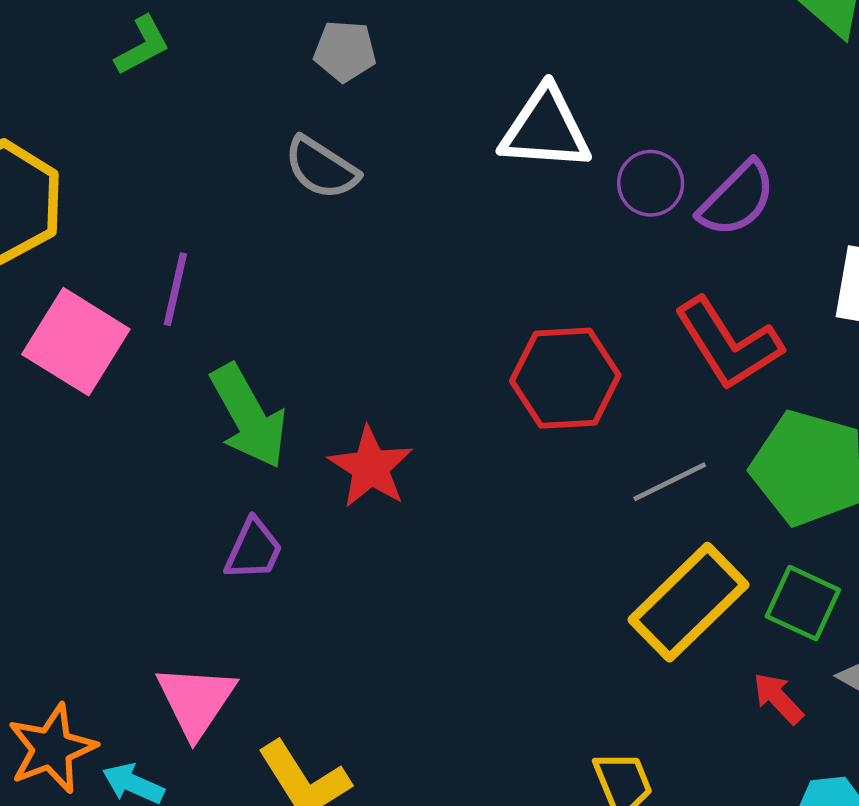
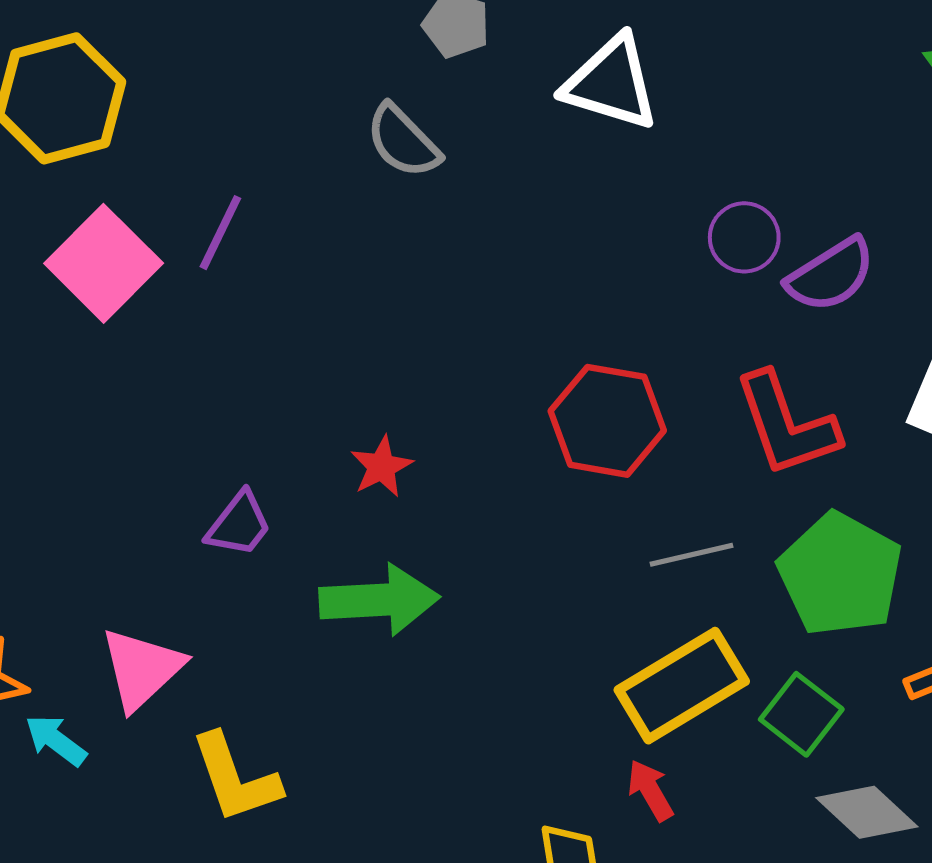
white triangle: (545, 129) -> (611, 83), moved
green arrow: (249, 416) -> (379, 600), moved, turned -77
red star: (371, 467) -> (382, 467), size x0.7
red arrow: (778, 698) -> (650, 790), moved

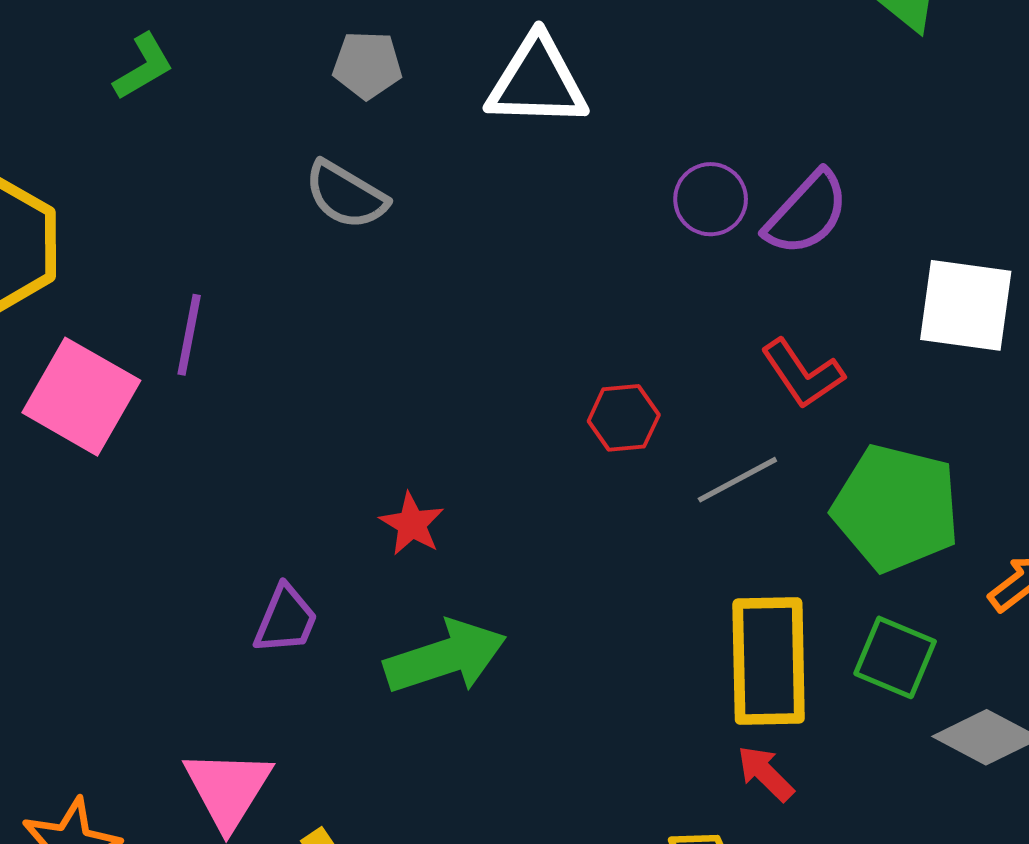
red hexagon: (607, 421) -> (624, 418), size x0.6
red L-shape: (786, 424) -> (802, 374), size x0.7
gray line: (691, 555) -> (737, 480), moved
yellow rectangle: (682, 686) -> (769, 661), turned -45

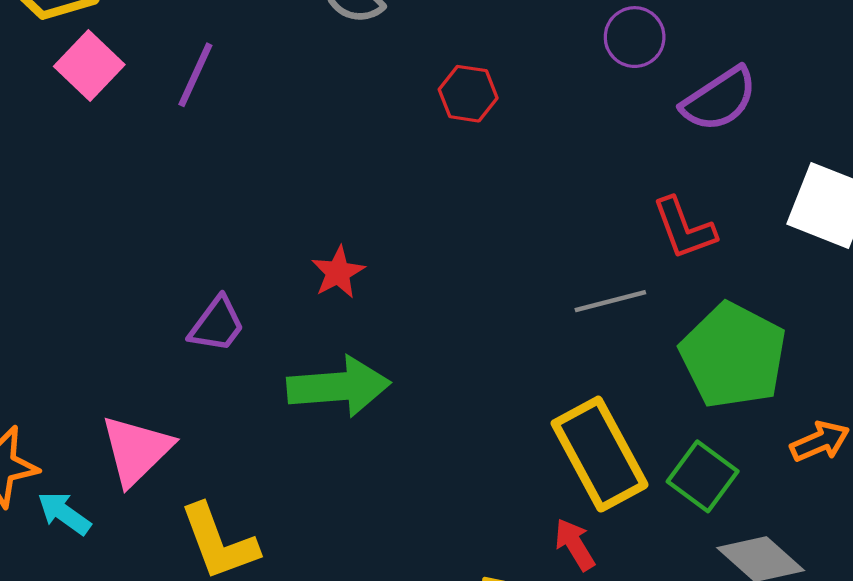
purple circle: (711, 199) -> (635, 37), moved
pink square: (81, 397) -> (89, 66), moved, size x0.7
red hexagon: (624, 418) -> (468, 94), moved
yellow rectangle: (769, 661) -> (600, 454), turned -41

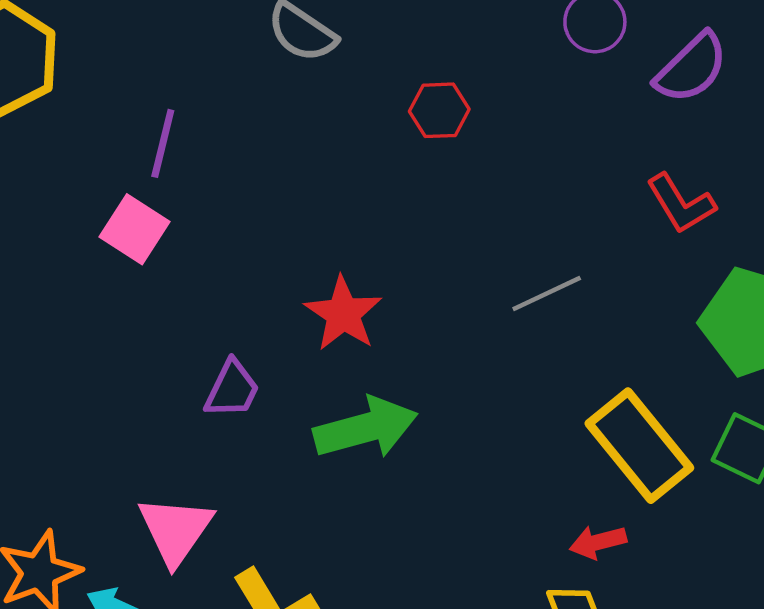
pink square: (89, 66) -> (135, 229), moved
red star: (338, 272) -> (343, 314), size x1.4
gray line: (610, 301) -> (547, 293), moved
red arrow: (575, 544) -> (598, 542), moved, turned -62

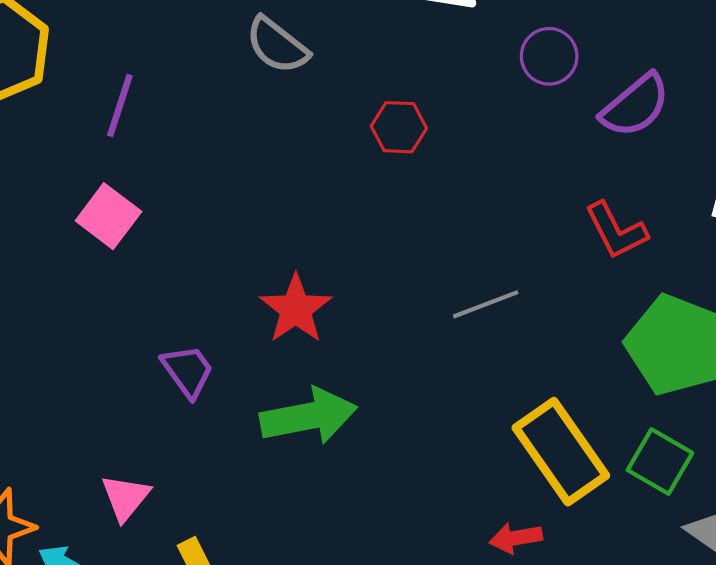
purple line: (163, 143) -> (120, 105), moved
purple trapezoid: (232, 389) -> (188, 371), turned -66
pink triangle: (175, 530) -> (125, 497), size x0.7

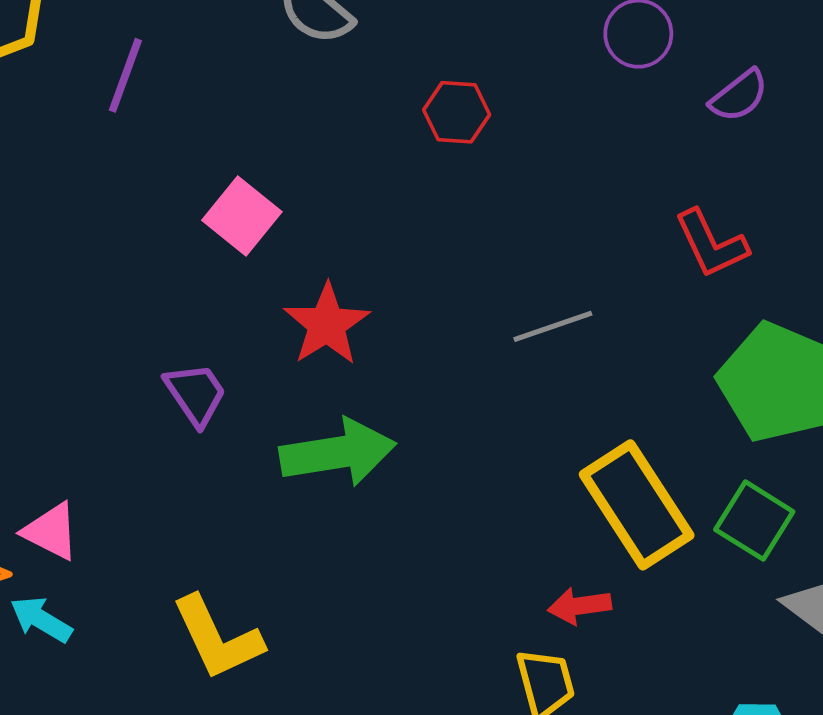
purple semicircle: (635, 106) -> (739, 96), size x0.7
pink square: (108, 216) -> (242, 216), moved
pink triangle: (125, 497) -> (51, 531), moved, turned -44

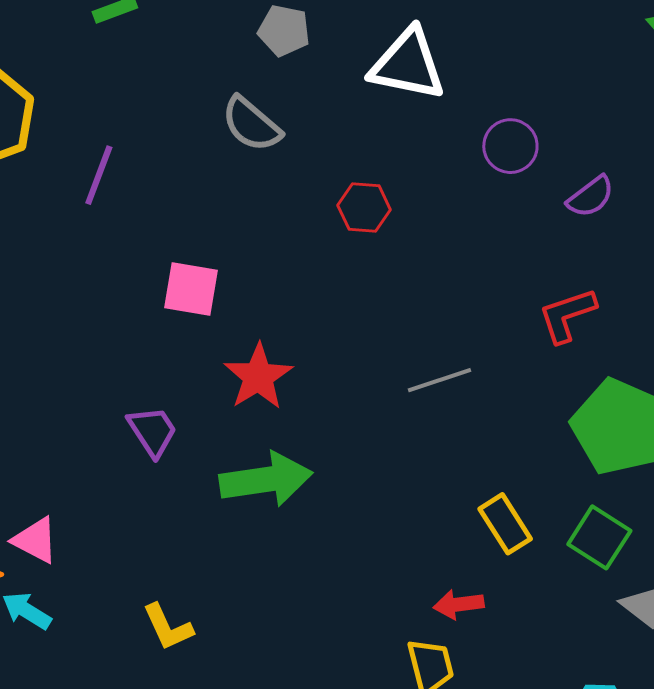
pink square: (242, 216) -> (191, 289), turned -30
red L-shape: (711, 244) -> (567, 315), turned 96
yellow rectangle: (637, 505) -> (505, 524), size x0.6
yellow L-shape: (217, 638) -> (168, 627), size x0.7

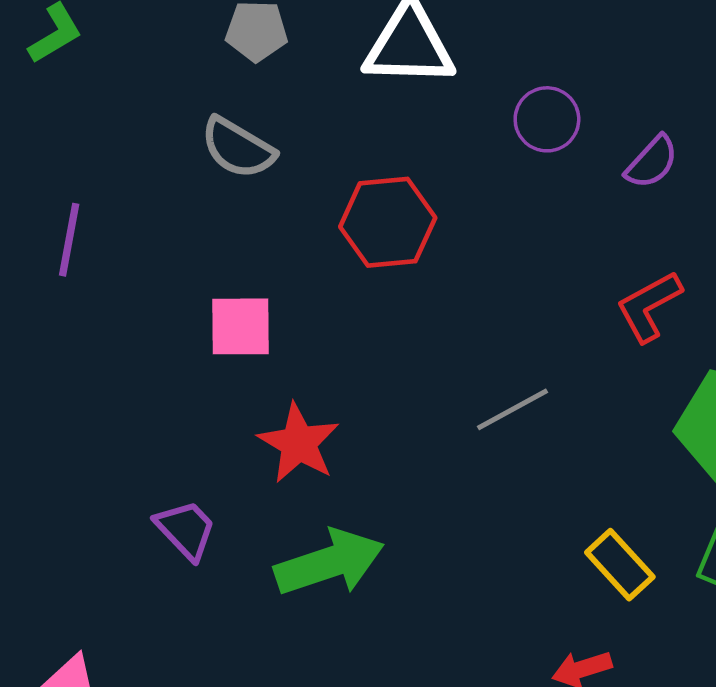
red hexagon: (364, 208) -> (388, 222), size x1.5
pink square: (191, 289) -> (241, 326), moved

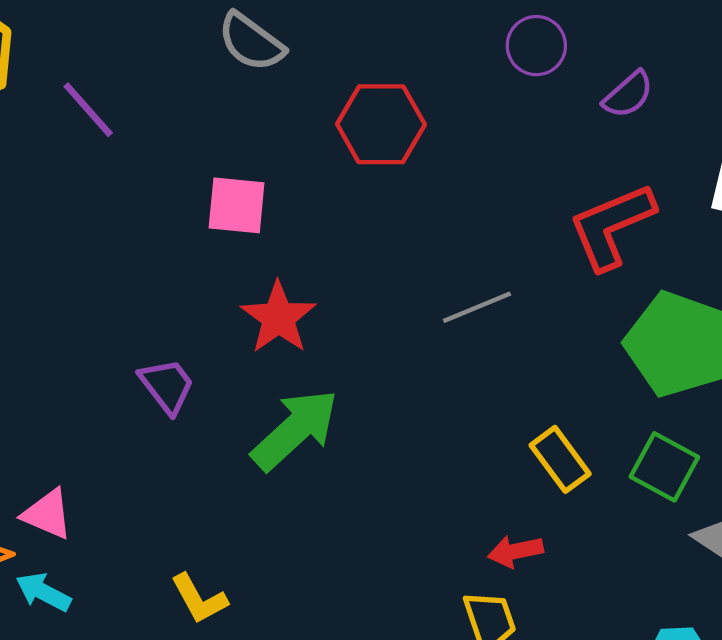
purple line: (69, 240) -> (88, 110), turned -58
red L-shape: (649, 306) -> (612, 226), size x1.4
green arrow: (329, 563) -> (295, 430), turned -30

